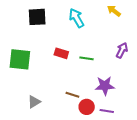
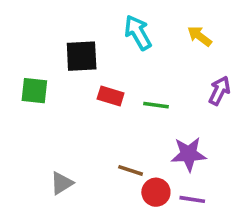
yellow arrow: (114, 11) -> (200, 36), moved
black square: (37, 17) -> (82, 56), moved
green square: (20, 59) -> (34, 91), moved, size x0.7

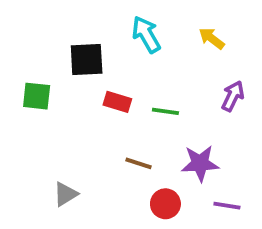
brown line: (131, 170) -> (139, 163), moved
purple line: (192, 199) -> (227, 206), moved

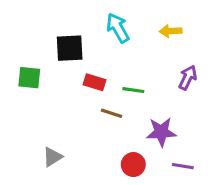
yellow arrow: (212, 38) -> (171, 31), turned -40
brown line: (139, 163) -> (112, 113), moved

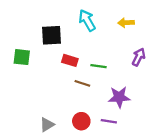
gray triangle: (53, 157) -> (47, 125), moved
red circle: (133, 165) -> (81, 121), moved
purple line: (183, 166) -> (109, 121), moved

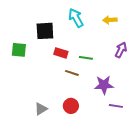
purple line: (109, 121) -> (116, 106), moved

